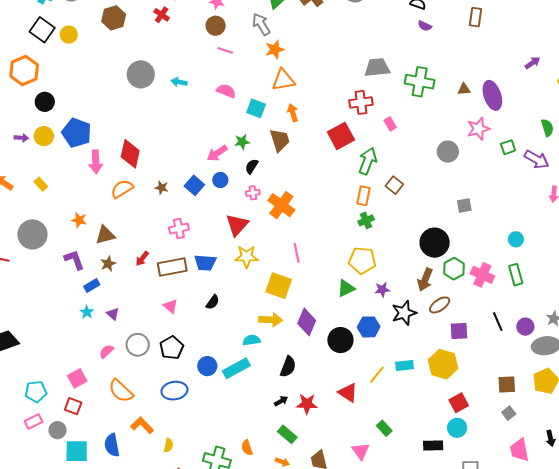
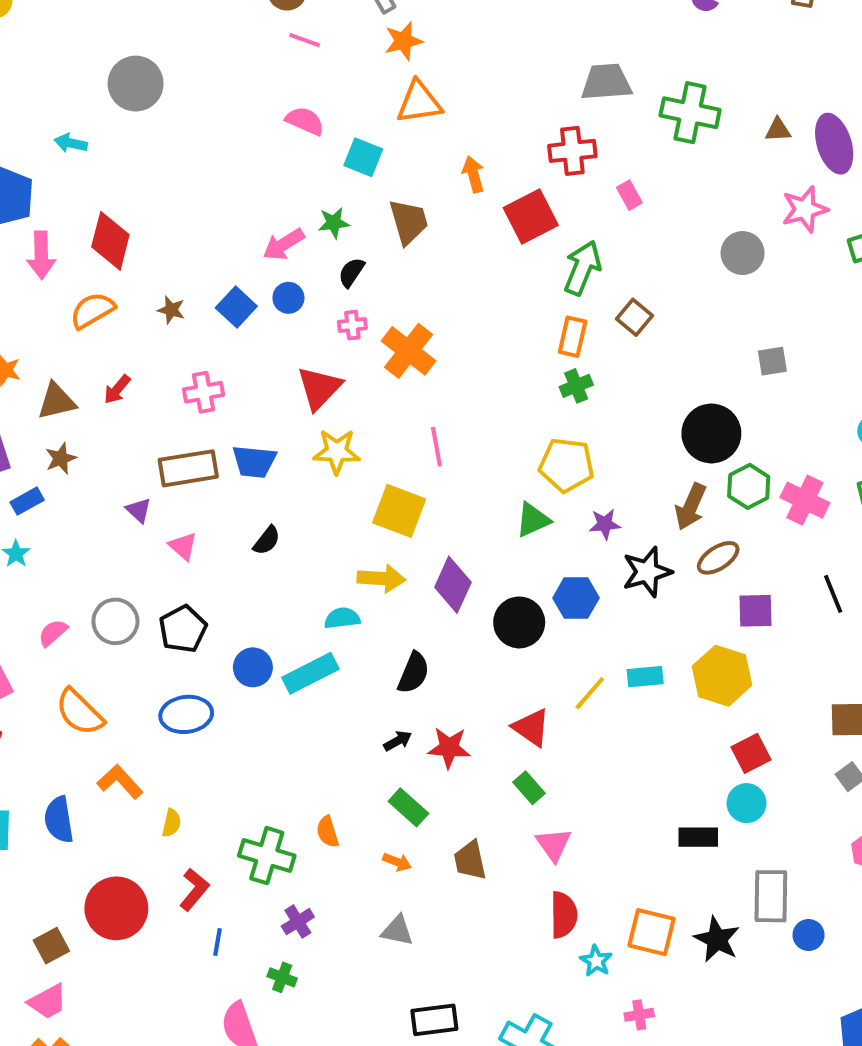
cyan arrow: (179, 82) -> (71, 143), moved
orange arrow: (293, 113) -> (473, 174), moved
red arrow: (142, 259) -> (117, 389), moved
purple triangle: (113, 314) -> (139, 510), moved
green rectangle: (384, 428) -> (529, 788), moved

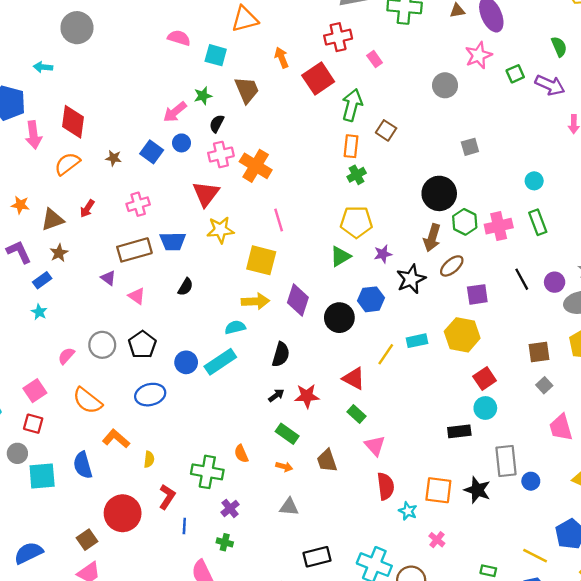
pink cross: (352, 325) -> (221, 154), size x1.5
pink cross: (805, 500) -> (499, 226), turned -32
pink cross: (639, 1015) -> (437, 540), turned -35

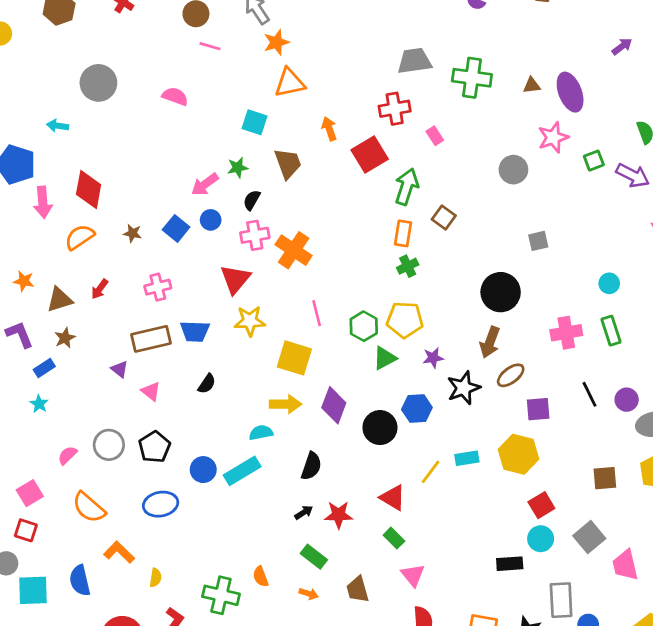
pink semicircle: (179, 38) -> (175, 96), moved
green hexagon: (465, 222) -> (364, 326), moved
gray square: (544, 385) -> (589, 537), moved, size x1.6

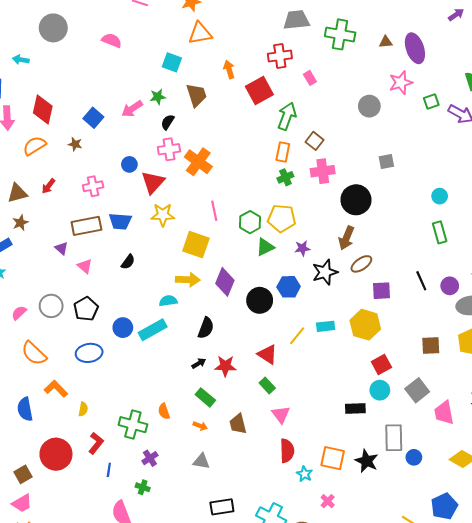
blue circle: (211, 220) -> (129, 164), moved
blue square: (176, 228) -> (93, 118), moved
pink cross: (566, 333) -> (323, 171), moved

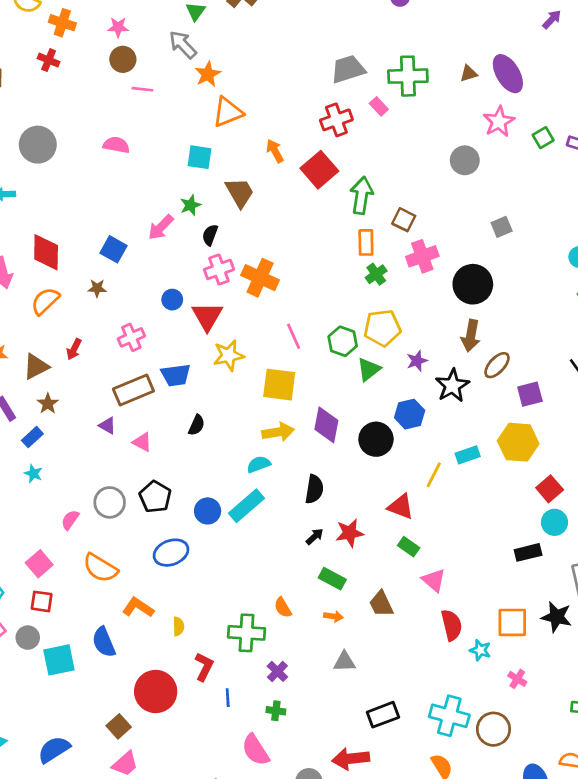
pink rectangle: (310, 78) -> (379, 106), moved

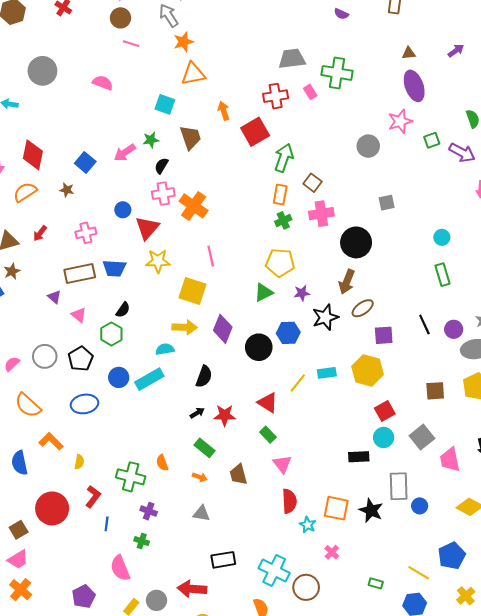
brown triangle: (469, 73) -> (409, 53), moved
green hexagon: (343, 341) -> (111, 334), moved
purple cross: (277, 671) -> (149, 511), turned -35

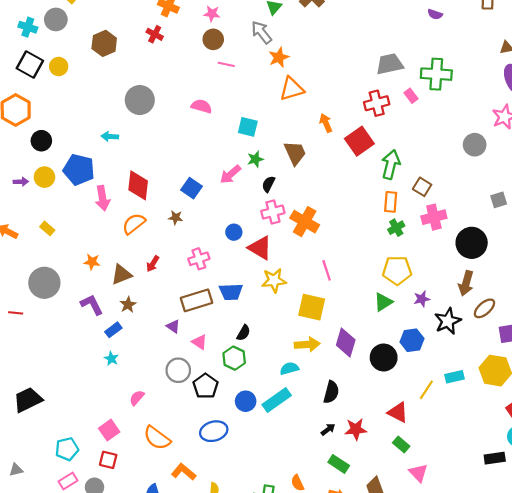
cyan square: (165, 104) -> (248, 127), moved
red triangle: (147, 228) -> (260, 248), turned -35
gray circle: (45, 356) -> (178, 370), moved

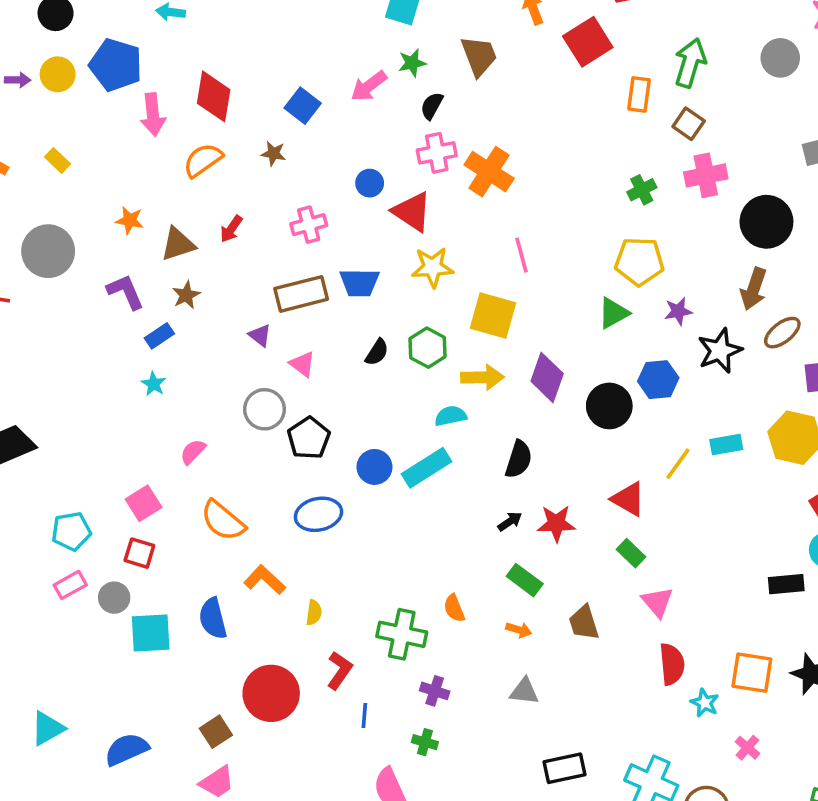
green arrow: (391, 165) -> (690, 63), moved
orange rectangle: (391, 202) -> (639, 94), moved
green hexagon: (234, 358) -> (428, 348), moved

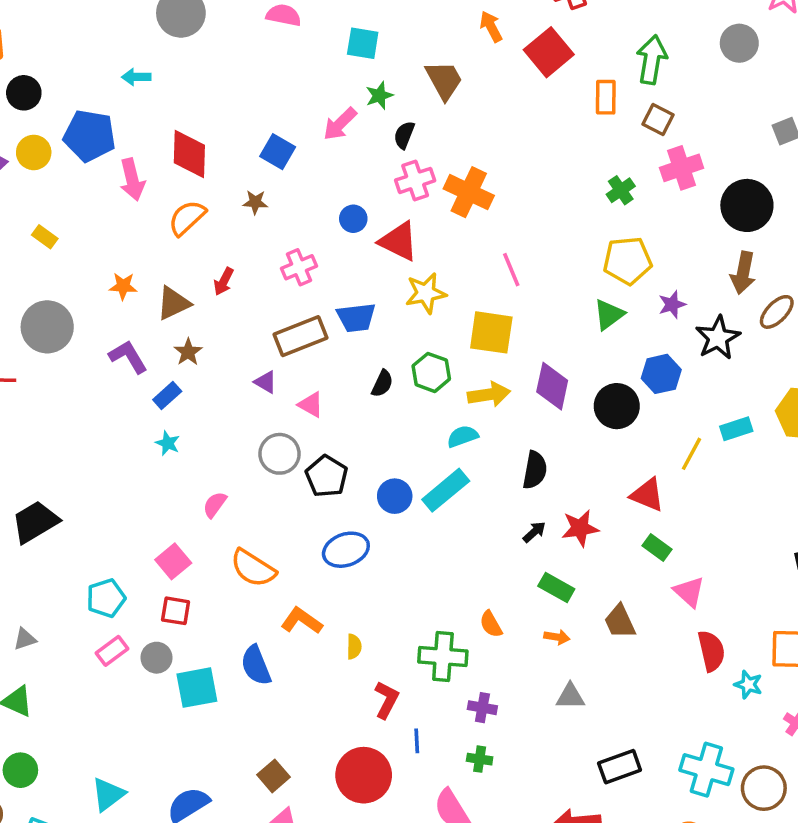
red circle: (271, 693) -> (364, 775), moved

